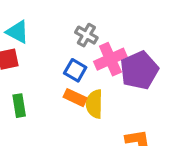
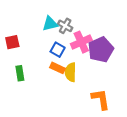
cyan triangle: (17, 32) -> (50, 24), moved, turned -42

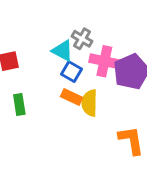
cyan triangle: (50, 24) -> (63, 51), moved, turned 42
pink cross: (81, 42) -> (104, 61), turned 36

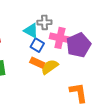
gray cross: (82, 39) -> (44, 22), turned -32
yellow semicircle: (89, 103) -> (50, 67), turned 54

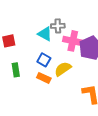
blue square: (37, 45) -> (44, 60), moved
orange rectangle: (37, 63) -> (44, 78), moved

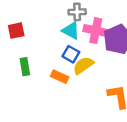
cyan triangle: (45, 34) -> (71, 31), moved
blue square: (44, 60) -> (71, 54), moved

